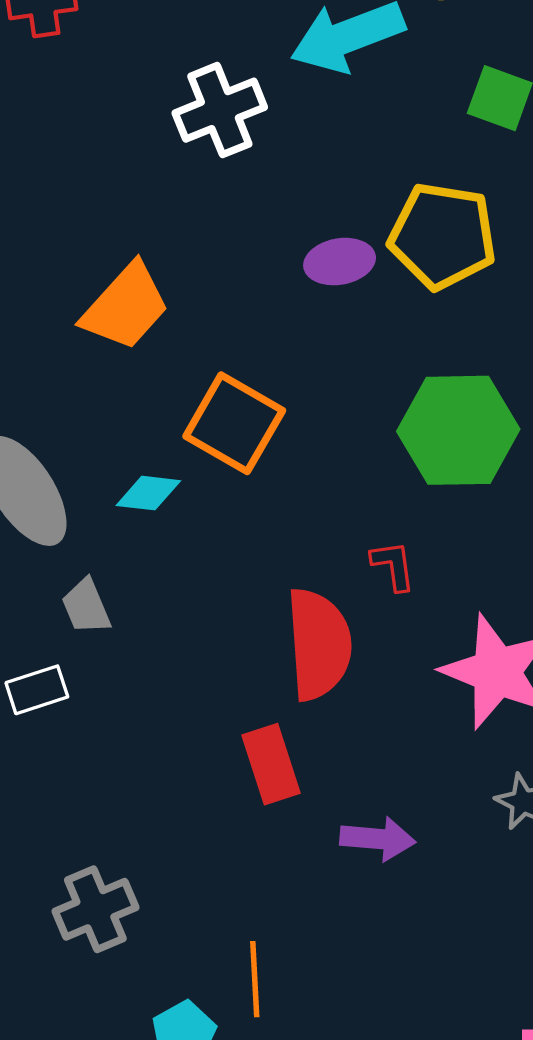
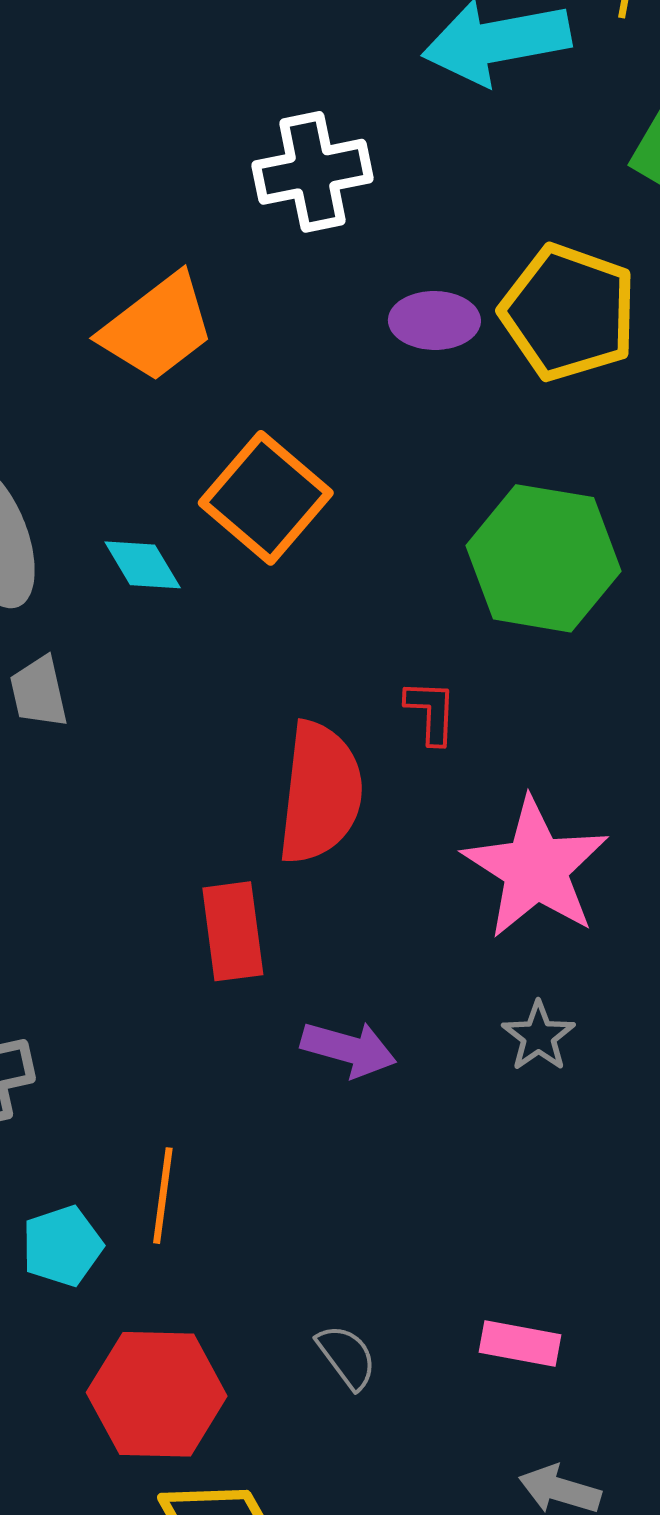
white cross: (220, 110) -> (313, 172), moved
cyan diamond: (148, 493) -> (143, 565), turned 42

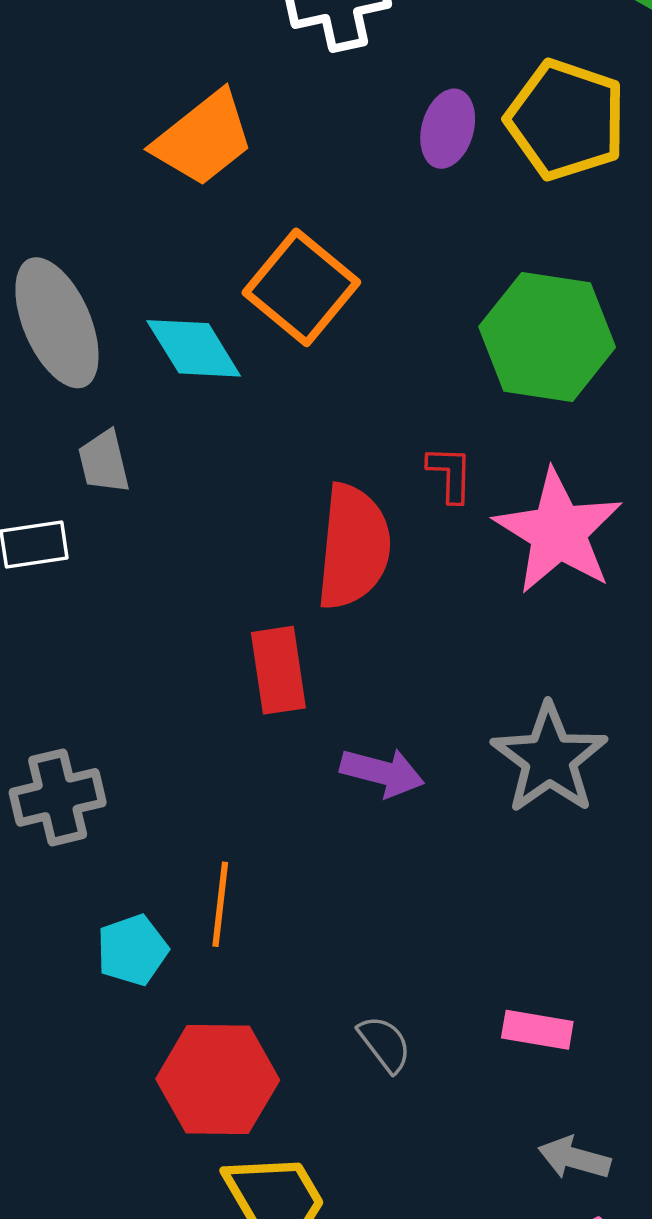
purple ellipse: (434, 320) -> (448, 129), turned -74
cyan diamond: (143, 565) -> (194, 348), size x1.4
pink star: (536, 868) -> (558, 532), moved
gray star: (538, 1036) -> (549, 758), size x1.8

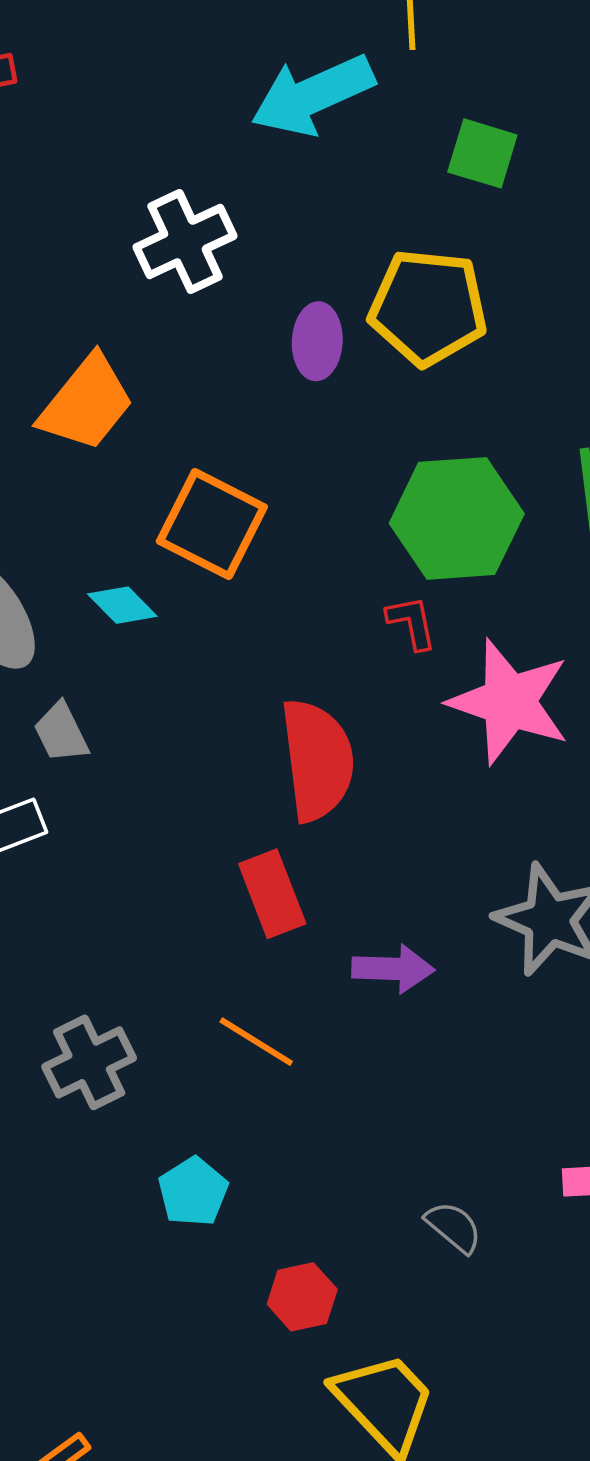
cyan diamond: (194, 348) -> (122, 605), size x0.7
red L-shape: (450, 474) -> (412, 622), moved
orange line: (220, 904) -> (256, 1042), moved, turned -52
red hexagon: (218, 1079) -> (302, 1297), size x0.6

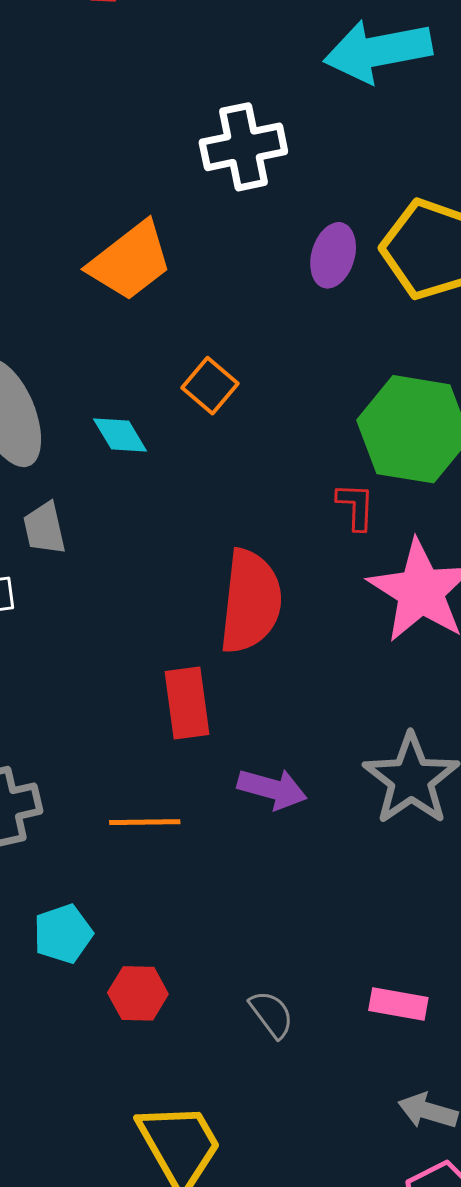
orange square: (212, 524) -> (210, 386), size x0.6
orange line: (256, 1042) -> (145, 822), turned -46
red hexagon: (302, 1297) -> (138, 993), moved

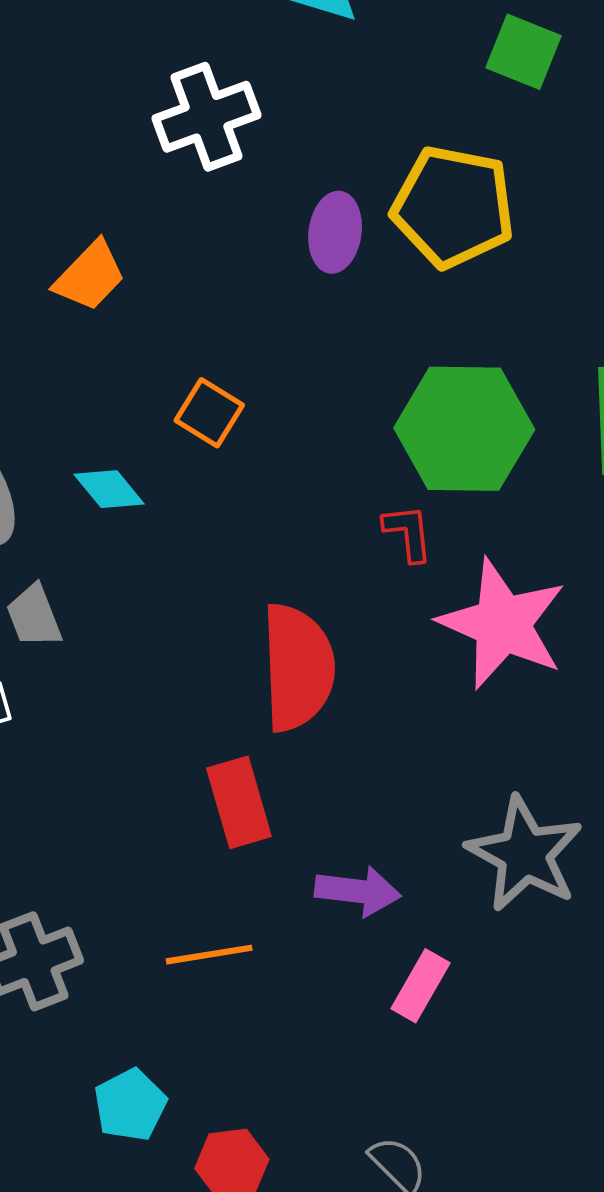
orange trapezoid: (130, 261) -> (90, 276), size x0.7
pink rectangle: (398, 1004) -> (420, 986), moved, turned -62

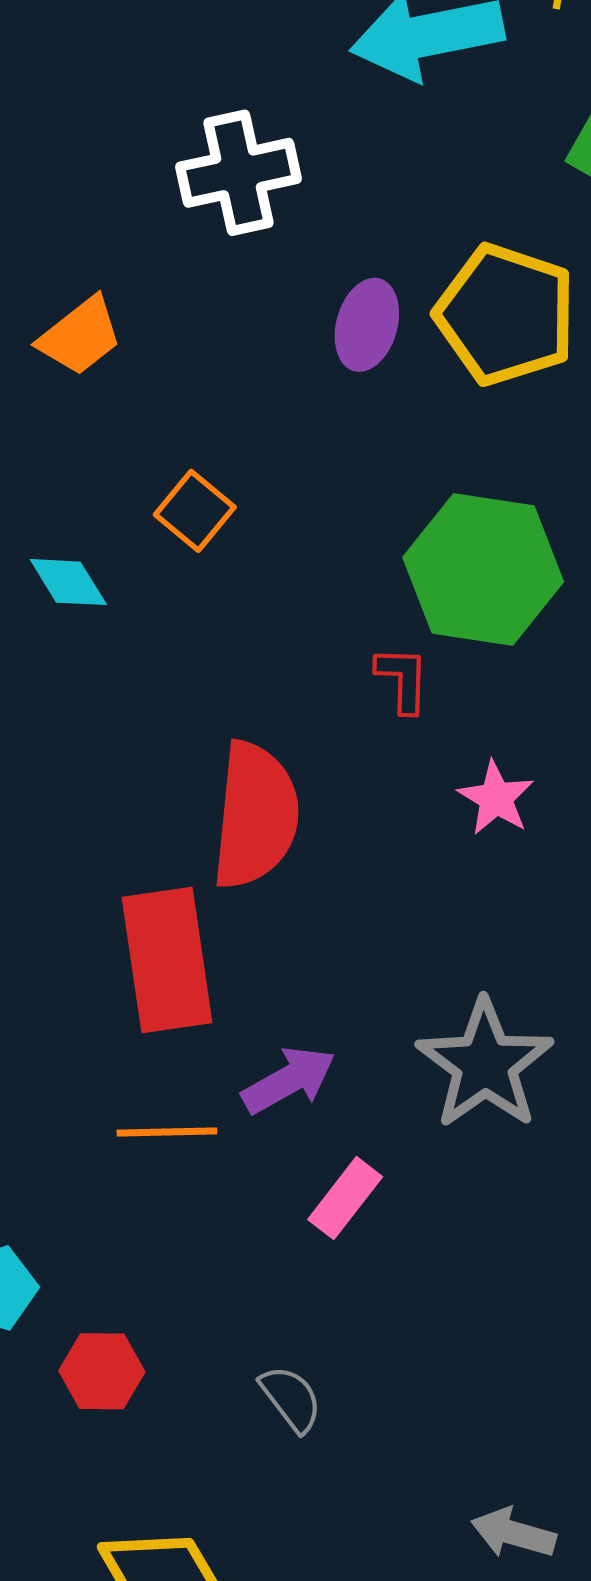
pink star: (502, 624) -> (496, 798), size x0.5
red rectangle: (239, 802) -> (167, 960), size x1.4
purple arrow: (358, 891) -> (289, 1080), turned -44
orange line: (209, 955) -> (167, 1132), moved

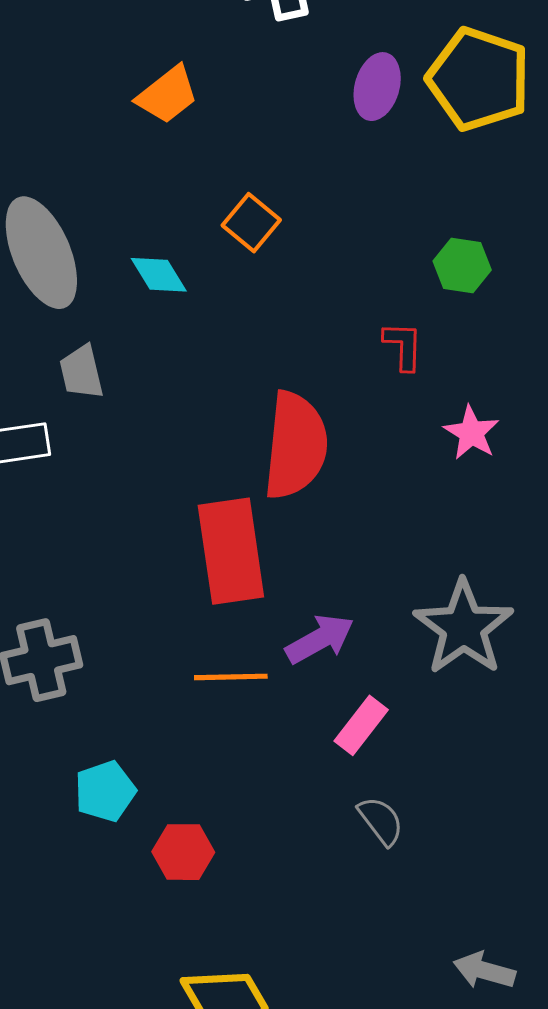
green hexagon: (483, 570) -> (462, 266), size x0.5
gray semicircle: (291, 1399) -> (381, 821), moved

